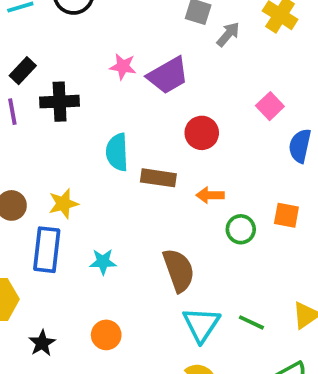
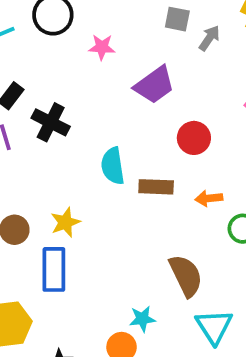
pink star: (123, 67) -> (102, 47), moved
black cross: (60, 102) -> (51, 122), turned 36
cyan star: (103, 262) -> (142, 319), moved

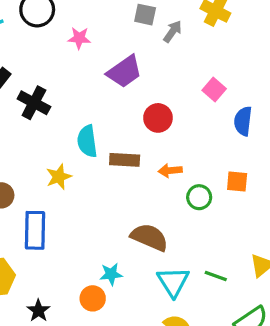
yellow star: (65, 222) -> (59, 177), moved
brown semicircle: (186, 276) -> (149, 237), turned -42

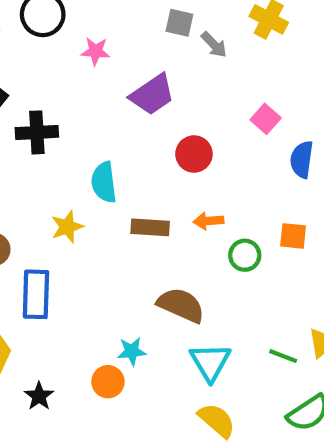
gray arrow: (173, 31) -> (214, 45), turned 100
black cross: (34, 103) -> (37, 132), turned -32
brown rectangle: (125, 160) -> (150, 227), moved
green line: (216, 276) -> (283, 356), moved

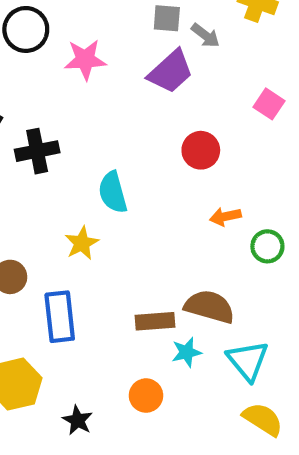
pink star: (96, 51) -> (85, 60), size x1.4
purple trapezoid: (152, 95) -> (171, 72), moved
brown rectangle: (150, 227) -> (155, 321), moved
cyan star: (132, 351) -> (186, 352), moved

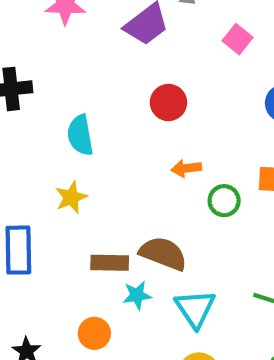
pink square: (269, 104) -> (238, 39), moved
yellow star: (82, 243) -> (71, 197), moved

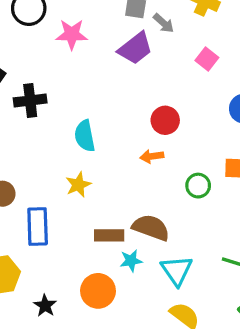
red circle: (168, 102) -> (165, 120), moved
orange arrow: (186, 168) -> (152, 156), moved
orange circle: (94, 333) -> (98, 291), size x1.4

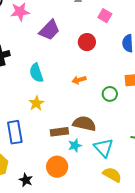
purple trapezoid: (135, 48) -> (49, 30), moved
red circle: (165, 120) -> (87, 42), moved

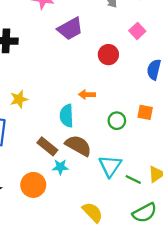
cyan semicircle: (36, 73) -> (67, 116), moved
yellow star: (36, 103) -> (19, 99), moved
brown rectangle: (59, 132) -> (47, 146), turned 30
cyan triangle: (104, 148) -> (110, 166), moved

